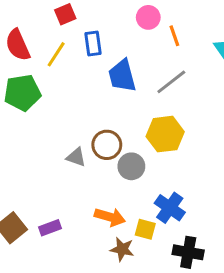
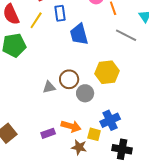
gray line: (171, 82) -> (126, 35), moved, turned 65
gray triangle: (76, 157) -> (49, 87), turned -32
blue cross: (170, 208) -> (110, 120), turned 30
purple rectangle: (50, 228) -> (48, 133), moved

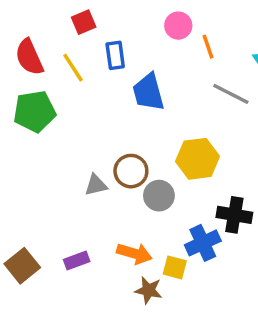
yellow line: (36, 20) -> (73, 68), turned -66
purple rectangle: (48, 133) -> (77, 260), moved
black cross: (122, 149) -> (234, 215), moved

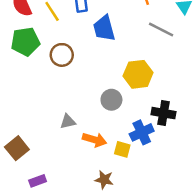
brown circle: (131, 171) -> (62, 55), moved
gray triangle: (96, 185) -> (68, 122), moved
purple rectangle: (77, 260) -> (38, 181), moved
brown star: (148, 290) -> (104, 180), moved

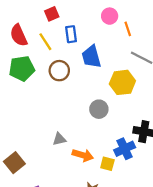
brown circle: (62, 55) -> (59, 71), moved
yellow hexagon: (138, 74) -> (122, 82), moved
gray circle: (111, 100) -> (99, 109), moved

